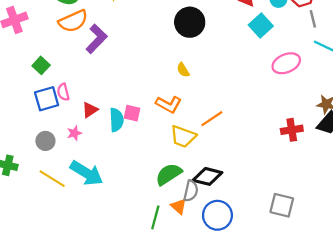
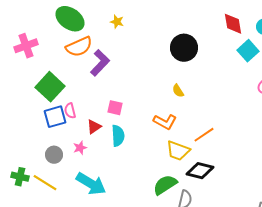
green square: (41, 65) -> (50, 87), size x1.8
pink square: (132, 113) -> (115, 108), moved
black diamond: (207, 176) -> (200, 171), moved
yellow line: (52, 179) -> (45, 183), moved

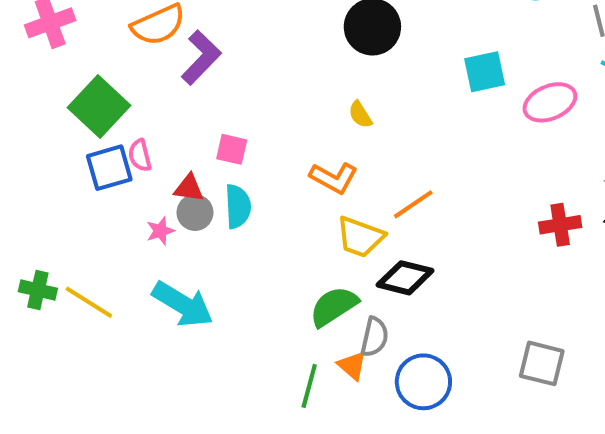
cyan square: (248, 51) -> (485, 72), moved, turned 30
red triangle: (94, 127) -> (189, 188), turned 42
gray circle: (54, 155) -> (195, 213), moved

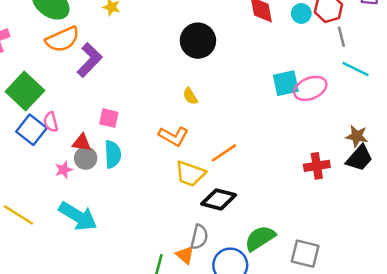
cyan square: (485, 72) -> (286, 83), moved
blue square: (109, 168) -> (31, 130), turned -36
green semicircle: (334, 306) -> (260, 238), moved

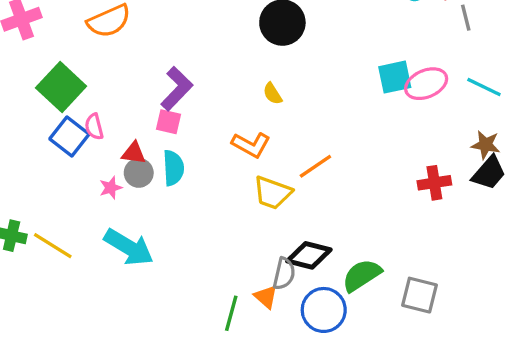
purple L-shape: (90, 60) -> (177, 89), moved
cyan line: (356, 69) -> (484, 87), moved
black diamond: (219, 199) -> (309, 255), moved

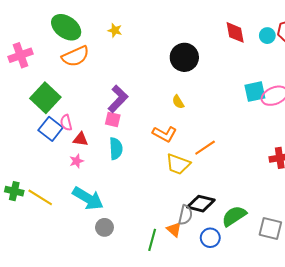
red triangle: (134, 153) -> (81, 139), moved
gray circle: (139, 173) -> (104, 227), moved
blue circle: (324, 310) -> (210, 238), size x0.7

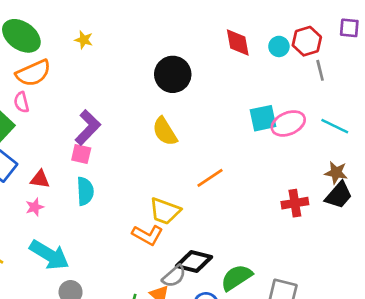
yellow semicircle: (178, 102) -> (165, 131), size x1.6
pink semicircle: (66, 123) -> (21, 102), moved
orange L-shape: (165, 134) -> (148, 235), moved
orange line: (205, 148) -> (210, 178), moved
gray semicircle: (185, 215) -> (174, 276), turned 36

